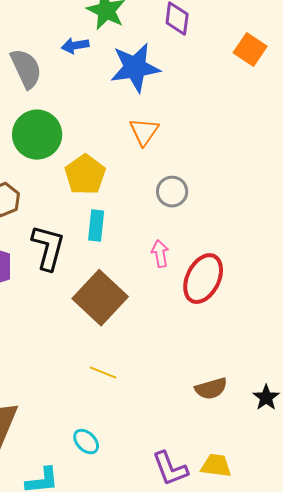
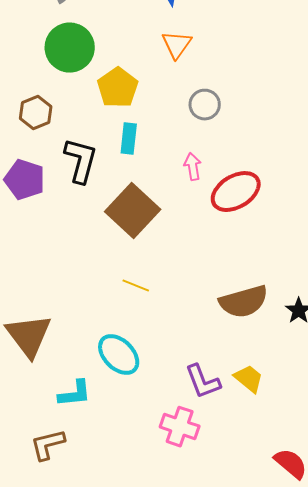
red ellipse: (203, 279) -> (236, 192), turned 33
brown semicircle: (211, 389) -> (244, 302), size x1.5
cyan ellipse: (86, 442) -> (119, 355), size x1.6
yellow trapezoid: (216, 466) -> (249, 379), turned 32

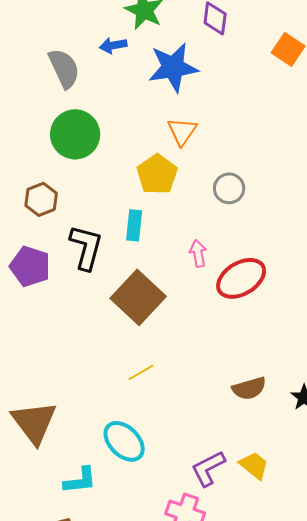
yellow pentagon: (118, 88) -> (157, 174), moved
gray circle: (205, 105) -> (229, 188), moved
yellow line: (136, 286) -> (141, 372), turned -52
brown semicircle: (244, 302) -> (249, 388), size x0.7
purple L-shape: (203, 382) -> (208, 468), turned 84

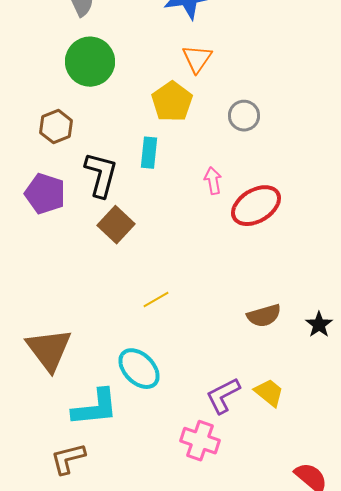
brown square: (138, 297) -> (116, 225), moved, size x0.7
cyan L-shape: (80, 480) -> (95, 408), size x1.4

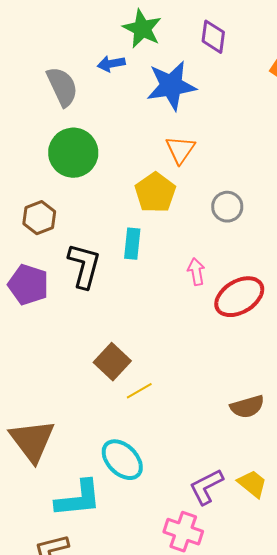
brown square: (116, 225) -> (112, 362), moved

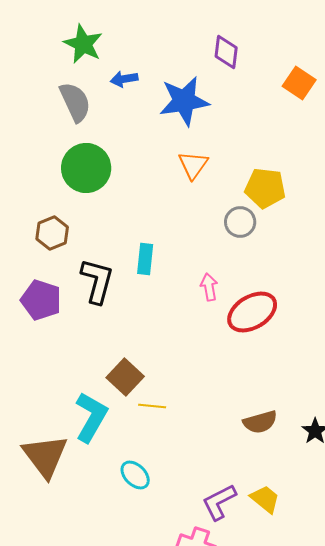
green star: (142, 29) -> (83, 44), moved
yellow pentagon: (155, 193) -> (265, 188), moved, turned -30
yellow line: (139, 391) -> (152, 406), turned 36
cyan ellipse: (122, 460) -> (135, 475), size x0.7
cyan L-shape: (78, 499) -> (91, 417), moved, turned -54

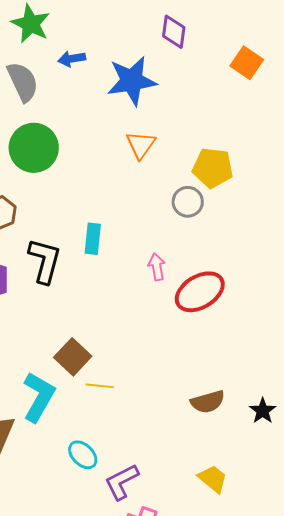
purple L-shape: (219, 502) -> (122, 482), moved

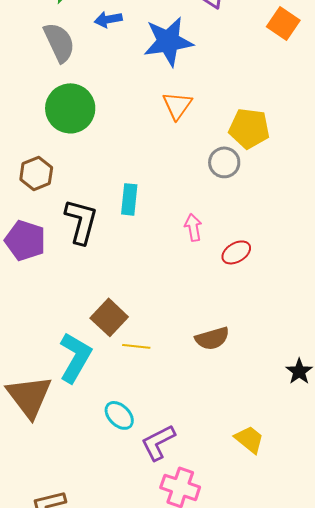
red ellipse: (200, 292) -> (236, 252), size x0.6
brown semicircle: (208, 402) -> (212, 338), moved

